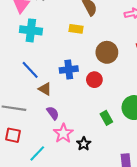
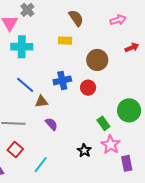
brown triangle: (45, 89) -> (41, 102), turned -32
pink star: (63, 133) -> (111, 145), moved
red square: (13, 135) -> (15, 149), turned 35

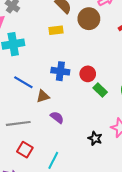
brown circle: (97, 60) -> (89, 19), moved
blue cross: (62, 80) -> (60, 71), turned 30
green rectangle: (103, 123) -> (100, 90), moved

